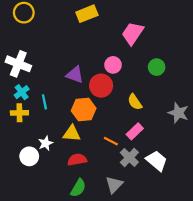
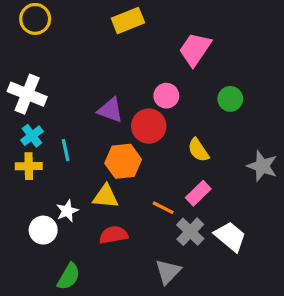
green semicircle: (78, 188) -> (69, 276), moved

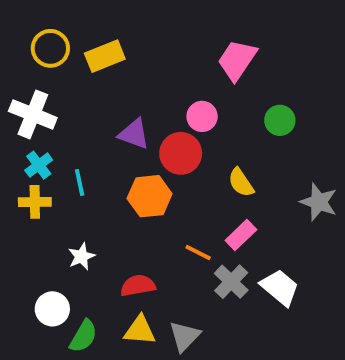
yellow circle: (35, 19) -> (50, 48), moved
yellow rectangle: (128, 21) -> (105, 56), moved
yellow triangle: (106, 196) -> (140, 330), moved
white circle: (43, 230) -> (52, 309), moved
gray triangle: (168, 272) -> (185, 336), moved

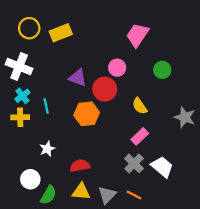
orange line: (198, 253) -> (134, 195), moved

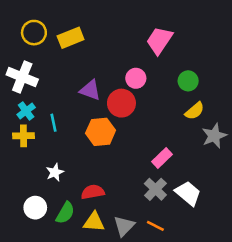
yellow semicircle: (140, 106) -> (195, 111), moved, turned -96
gray star: (185, 117) -> (214, 136), turned 30
green semicircle: (48, 195) -> (65, 213), moved

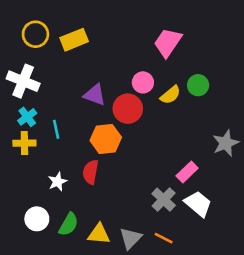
yellow semicircle: (195, 111) -> (170, 95), moved
pink rectangle: (162, 158) -> (187, 172), moved
red semicircle: (93, 192) -> (91, 172), moved, turned -70

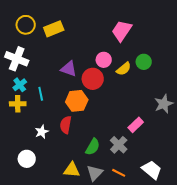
white trapezoid: (198, 204) -> (152, 170), moved
green semicircle: (69, 224) -> (93, 147), moved

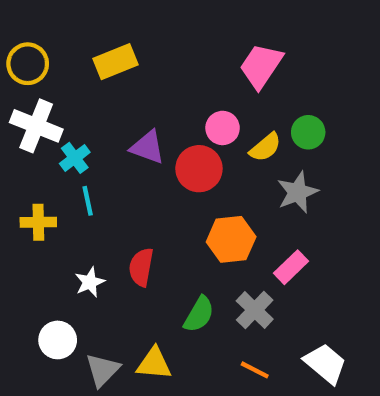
yellow circle: (26, 25) -> (28, 64), moved
cyan cross: (20, 85) -> (75, 158), moved
orange hexagon: (77, 101) -> (231, 239), moved
gray star: (164, 104) -> (297, 192), moved
gray triangle: (95, 173) -> (103, 370), moved

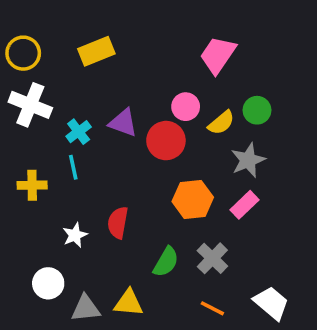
cyan cross: (75, 158) -> (79, 132), moved
pink rectangle: (291, 267) -> (245, 205), moved
gray triangle: (103, 370) -> (86, 308), turned 40

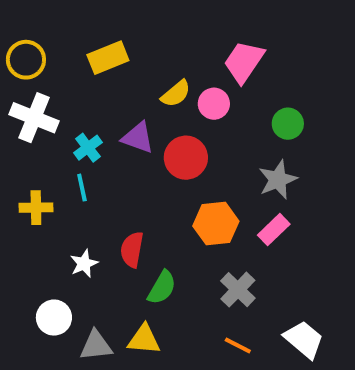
pink circle: (186, 107) -> (214, 104), moved
yellow semicircle: (221, 123) -> (176, 94), moved
green semicircle: (166, 262) -> (162, 288), moved

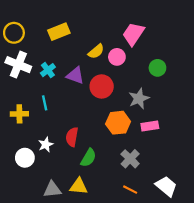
cyan cross: (88, 148) -> (48, 70), moved
gray star: (278, 180) -> (139, 99), moved
pink rectangle: (274, 230) -> (150, 126), turned 35
white circle: (54, 318) -> (25, 158), moved

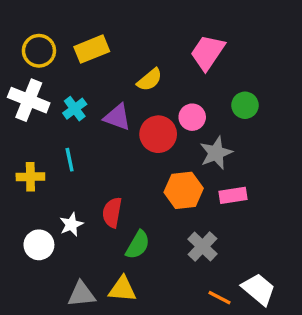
yellow circle: (14, 33) -> (39, 51), moved
pink circle: (117, 57) -> (192, 117), moved
orange line: (130, 190) -> (219, 298), moved

